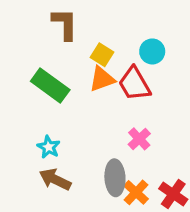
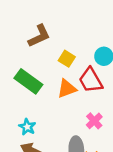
brown L-shape: (65, 24) -> (39, 36), turned 65
orange triangle: (102, 79) -> (67, 89), moved

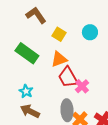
brown L-shape: (39, 36) -> (36, 15), turned -100
red trapezoid: (91, 80) -> (68, 77), moved

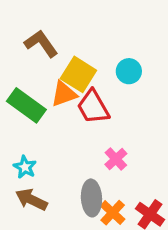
yellow square: (59, 34) -> (78, 74), size x1.5
orange triangle: (59, 59) -> (64, 94), moved
red trapezoid: (68, 77) -> (93, 107), moved

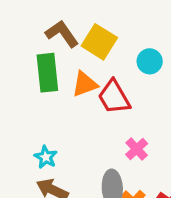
yellow square: (78, 74) -> (99, 42), moved
green rectangle: (26, 105) -> (47, 73), moved, turned 48

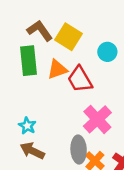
pink cross: (137, 149) -> (97, 119), size x1.6

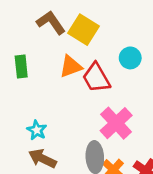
cyan circle: (107, 52) -> (130, 58), moved
green rectangle: (28, 61) -> (21, 66), moved, size x0.7

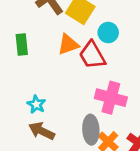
cyan circle: (130, 58) -> (108, 33), moved
pink cross: (116, 123) -> (111, 98), turned -32

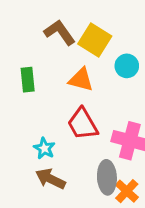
orange triangle: (68, 44) -> (81, 80), turned 35
red trapezoid: (92, 55) -> (83, 124), moved

